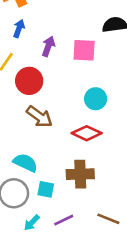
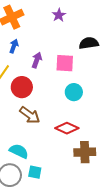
cyan circle: (96, 99) -> (74, 92), moved
brown cross: (80, 174) -> (85, 152), moved

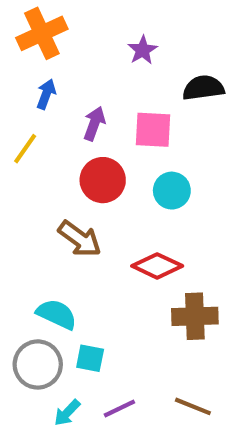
purple star: (59, 15) -> (143, 50), moved
red circle: (22, 87) -> (103, 180), moved

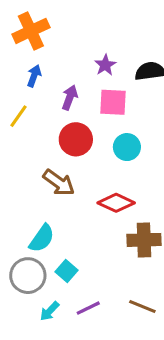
purple star: (143, 50) -> (105, 65), moved
cyan semicircle: (57, 314) -> (42, 238), turned 100
cyan square: (90, 358) -> (67, 271), turned 30

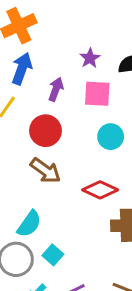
blue arrow: (34, 76) -> (22, 69), size x1.5
red circle: (76, 139) -> (45, 131), moved

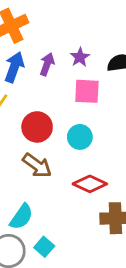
purple arrow: (56, 89) -> (47, 64), moved
cyan circle: (111, 137) -> (80, 137), moved

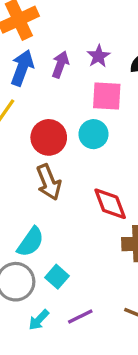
cyan circle: (80, 137) -> (93, 134), moved
brown arrow: (37, 165) -> (49, 182), turned 32
red diamond: (90, 184) -> (110, 204), turned 44

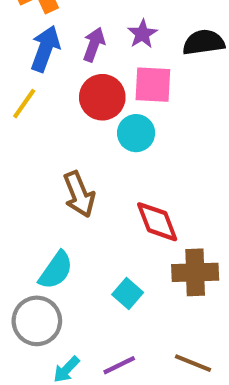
red circle: (49, 137) -> (102, 97), moved
cyan square: (57, 277) -> (128, 293), moved

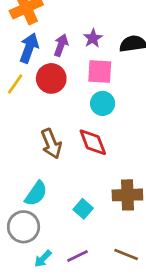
red circle: (102, 97) -> (51, 78), moved
cyan circle: (136, 133) -> (103, 103), moved
red diamond: (157, 222) -> (93, 142), moved

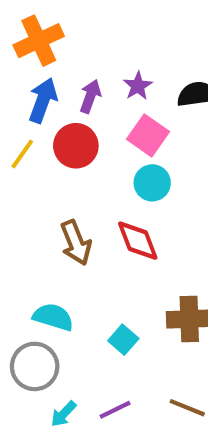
pink square: (100, 72) -> (148, 135), turned 32
cyan semicircle: (36, 194) -> (53, 317), turned -108

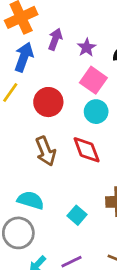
purple arrow: (90, 96) -> (55, 39), moved
red circle: (76, 146) -> (48, 102), moved

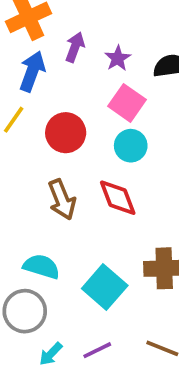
cyan square: (77, 215) -> (105, 287), size x1.6

